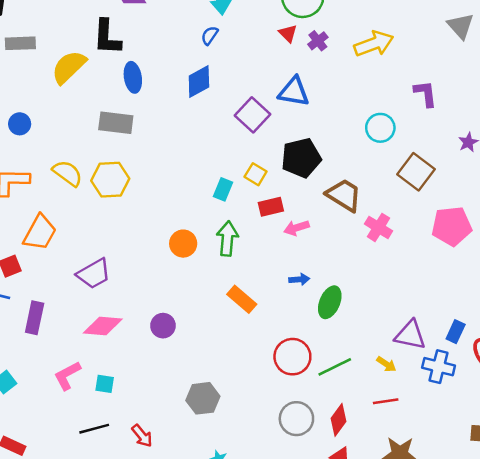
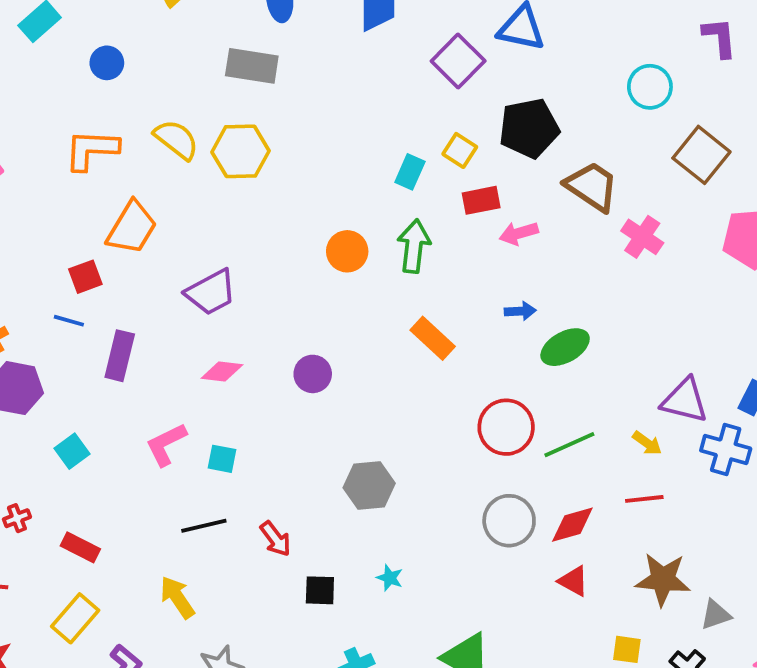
green ellipse: (330, 302) -> (565, 347), turned 36
pink diamond: (103, 326) -> (222, 372), size x0.7
red diamond: (339, 420) -> (572, 525), turned 36

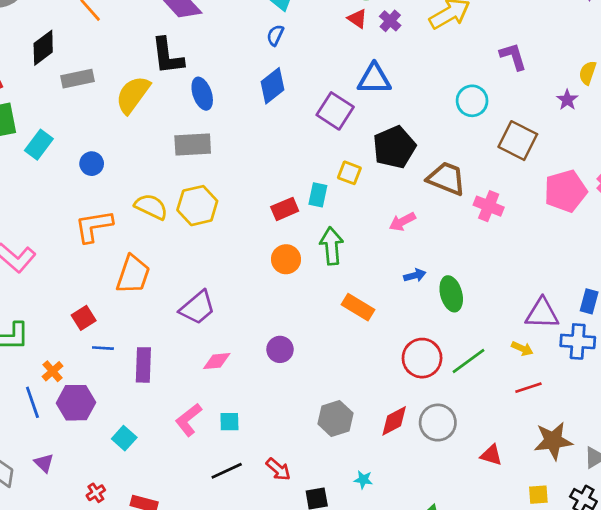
red rectangle: (481, 200) -> (285, 209), moved
red square: (85, 277) -> (84, 318), moved
green ellipse: (565, 347) -> (451, 294), turned -64
red diamond: (572, 525) -> (394, 421), moved

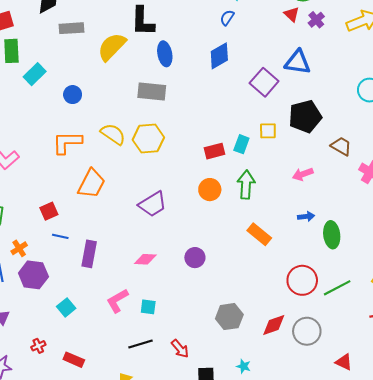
yellow square: (349, 173) -> (268, 131), turned -30
brown trapezoid: (446, 178) -> (341, 146), size x0.7
purple trapezoid: (197, 308) -> (153, 204), moved

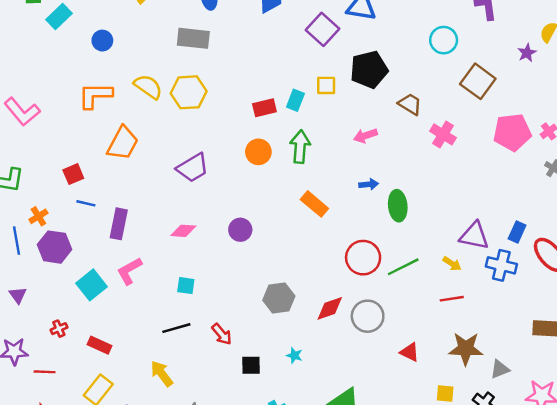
pink L-shape: (117, 301) -> (129, 271), moved
cyan square: (66, 307) -> (92, 285), size x1.4

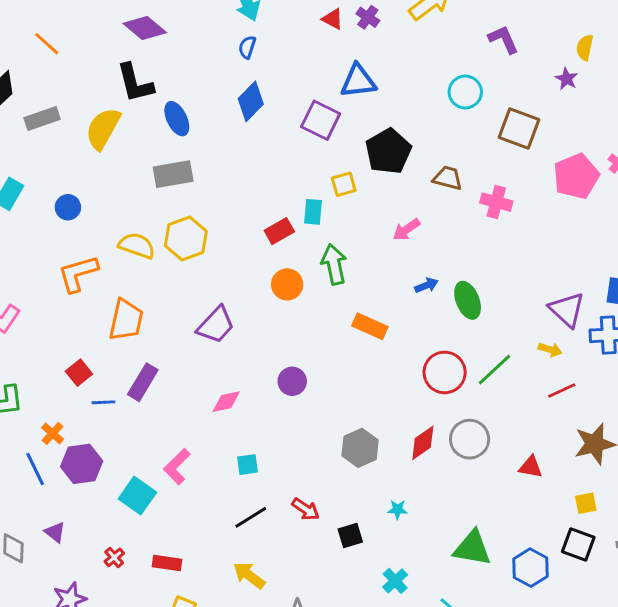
purple rectangle: (119, 224) -> (143, 382), moved, turned 36
purple triangle: (474, 236) -> (567, 310), turned 48

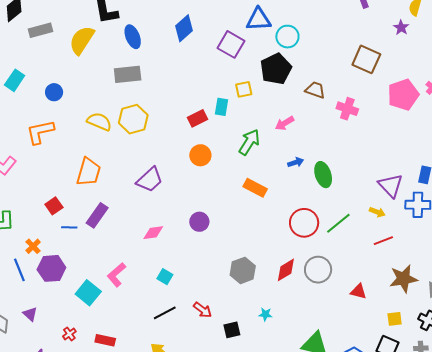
cyan circle: (465, 92) -> (287, 37), moved
green arrow: (334, 264) -> (249, 142), moved, turned 40
orange L-shape: (78, 274) -> (40, 132), moved
cyan square: (248, 465) -> (165, 277), turned 35

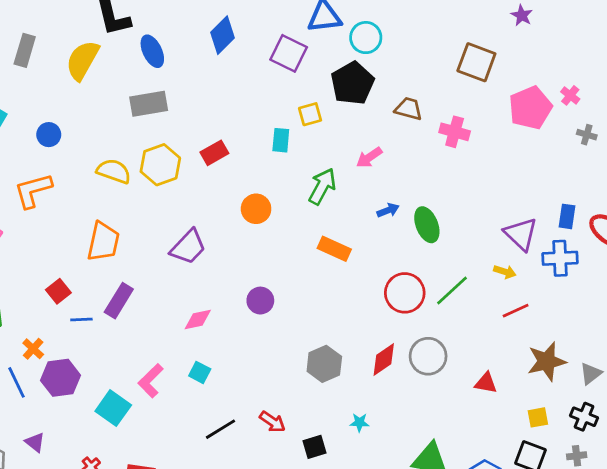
gray rectangle: (40, 30) -> (25, 50), turned -55
red rectangle: (198, 118) -> (214, 153), moved
cyan square: (165, 277) -> (200, 372), moved

